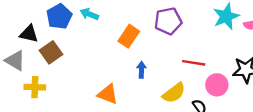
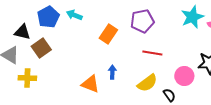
red line: (194, 63) -> (152, 53), moved
blue arrow: (141, 70) -> (112, 72), moved

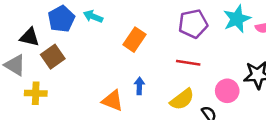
purple pentagon: (142, 21) -> (193, 24), moved

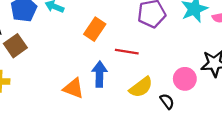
red line: (188, 63) -> (127, 52), moved
blue arrow: (139, 86) -> (100, 74), size x1.5

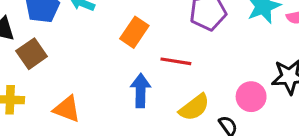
orange triangle: (73, 88) -> (67, 109), moved

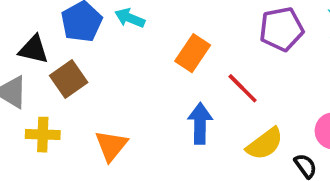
red line: (176, 61) -> (243, 88), turned 36
orange triangle: (67, 109) -> (111, 146), turned 48

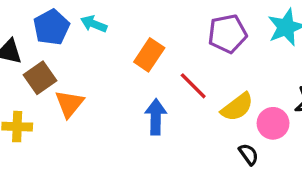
yellow semicircle: (265, 144) -> (237, 107), moved
orange triangle: (111, 146) -> (69, 104), moved

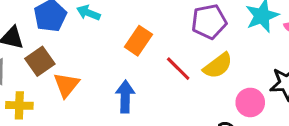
yellow semicircle: (237, 107) -> (218, 66), moved
blue arrow: (156, 117) -> (125, 97), moved

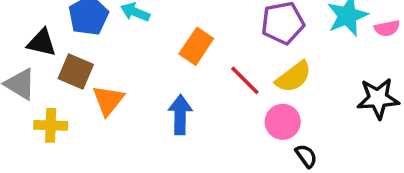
brown square: (40, 61) -> (76, 71), turned -32
pink circle: (250, 102) -> (283, 122), moved

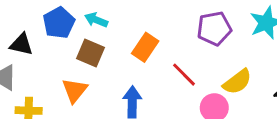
brown square: (76, 71) -> (90, 53), moved
yellow semicircle: (293, 77) -> (237, 82), moved

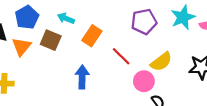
cyan arrow: (96, 20) -> (66, 18), moved
orange triangle: (75, 90) -> (21, 47), moved

